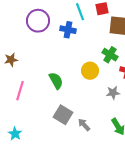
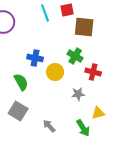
blue cross: (68, 30) -> (35, 58), moved
gray square: (63, 115) -> (18, 111), moved

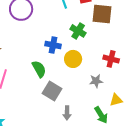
green cross: (75, 56) -> (78, 31), moved
gray square: (18, 111) -> (52, 91), moved
gray arrow: (49, 126) -> (67, 113), turned -136

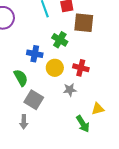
red cross: (111, 59) -> (81, 68), moved
gray star: (96, 81) -> (70, 90), moved
gray arrow: (67, 113) -> (24, 122), moved

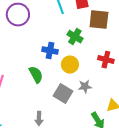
red cross: (81, 68) -> (106, 60), moved
gray square: (34, 100) -> (63, 94), moved

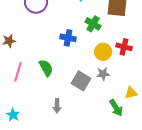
yellow circle: (70, 65) -> (103, 52), moved
green semicircle: (36, 75) -> (46, 68), moved

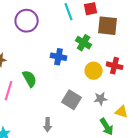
green semicircle: (46, 68) -> (30, 79), moved
gray star: (103, 74) -> (101, 99), moved
yellow triangle: (131, 93) -> (122, 112), turned 32

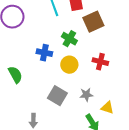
brown square: (108, 26) -> (93, 22), turned -30
yellow circle: (94, 71) -> (69, 65), moved

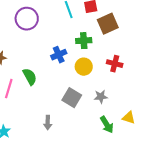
green cross: (69, 39) -> (84, 41), turned -35
blue cross: (44, 53) -> (59, 55), turned -35
yellow triangle: (107, 108) -> (129, 118), moved

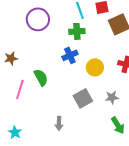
green cross: (84, 41) -> (77, 31), moved
gray square: (72, 98) -> (83, 98), turned 30

